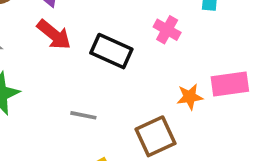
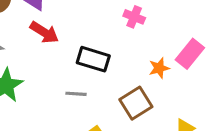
black rectangle: (111, 51) -> (93, 59), moved
pink rectangle: (230, 84) -> (190, 54), turned -36

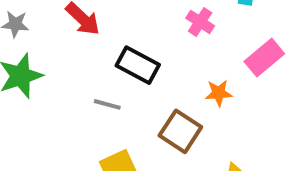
pink rectangle: (190, 54) -> (264, 58), moved
brown square: (136, 103) -> (180, 131), turned -36

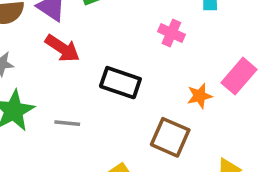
pink rectangle: (264, 58) -> (239, 76), moved
gray line: (107, 104) -> (67, 123), moved

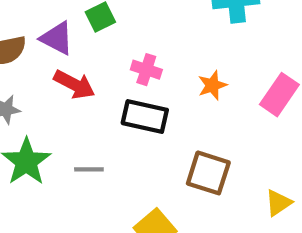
pink cross: (171, 33) -> (146, 70), moved
orange star: (200, 96) -> (212, 85), moved

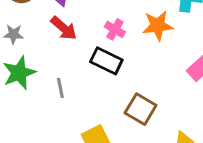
orange star: (212, 85) -> (158, 26), moved, size x1.5
gray line: (89, 169) -> (60, 88), turned 66

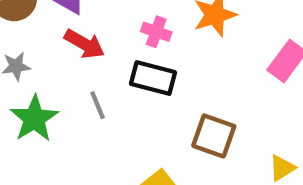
gray line: (60, 88) -> (98, 105), moved

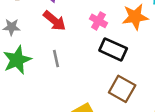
black rectangle: (153, 78) -> (113, 49), moved

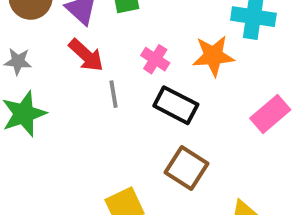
gray line: (56, 59) -> (114, 94), moved

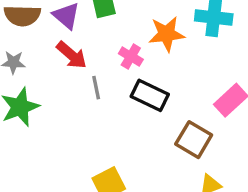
orange star: (213, 56) -> (167, 34), moved
brown square: (187, 168) -> (194, 140), moved

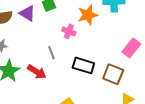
red arrow: (72, 55) -> (37, 72), moved
black rectangle: (150, 95) -> (83, 65), moved

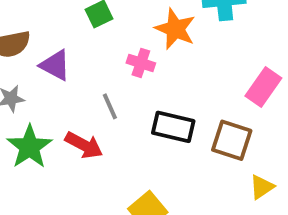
purple triangle: (27, 13) -> (55, 65), moved
orange star: (88, 15) -> (175, 29), turned -30

